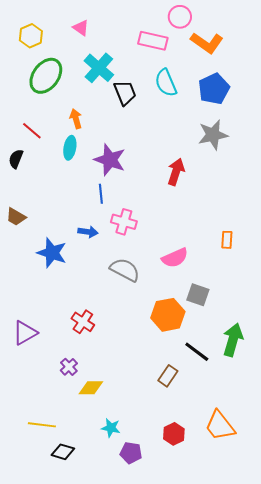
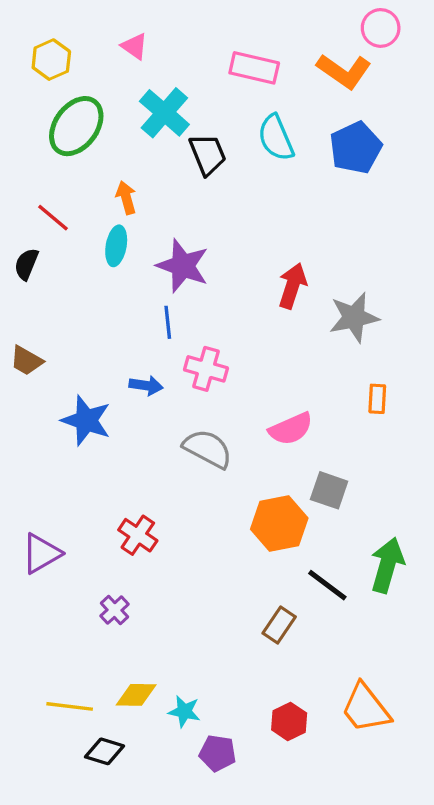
pink circle: (180, 17) -> (381, 28), moved
gray star: (213, 135) -> (354, 317), moved
yellow diamond: (91, 388) -> (136, 695), moved

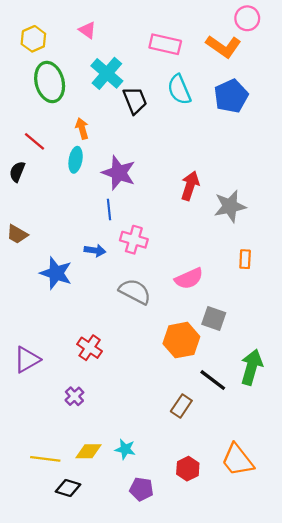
green ellipse: (76, 126) -> (50, 82), turned -51
cyan star: (184, 711) -> (125, 449), moved

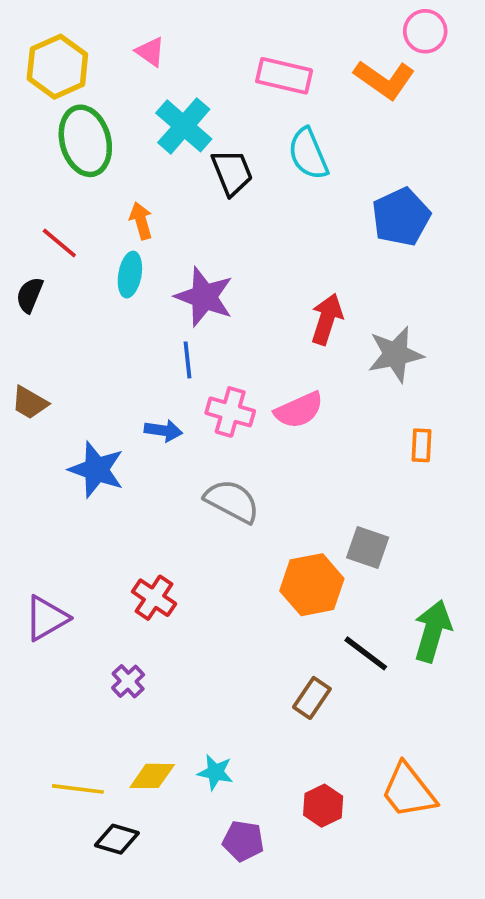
yellow hexagon: (33, 39) -> (57, 67), size x1.4
blue pentagon: (231, 96) -> (401, 217), moved
pink semicircle: (189, 279) -> (299, 410), moved

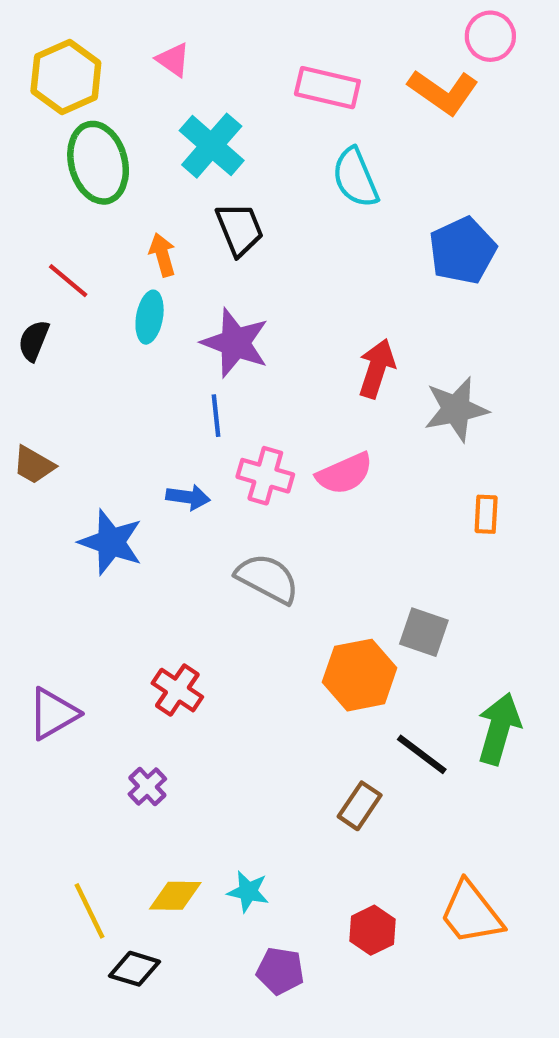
black trapezoid: (232, 172) -> (240, 229), moved
yellow line: (78, 789) -> (90, 911), turned 57

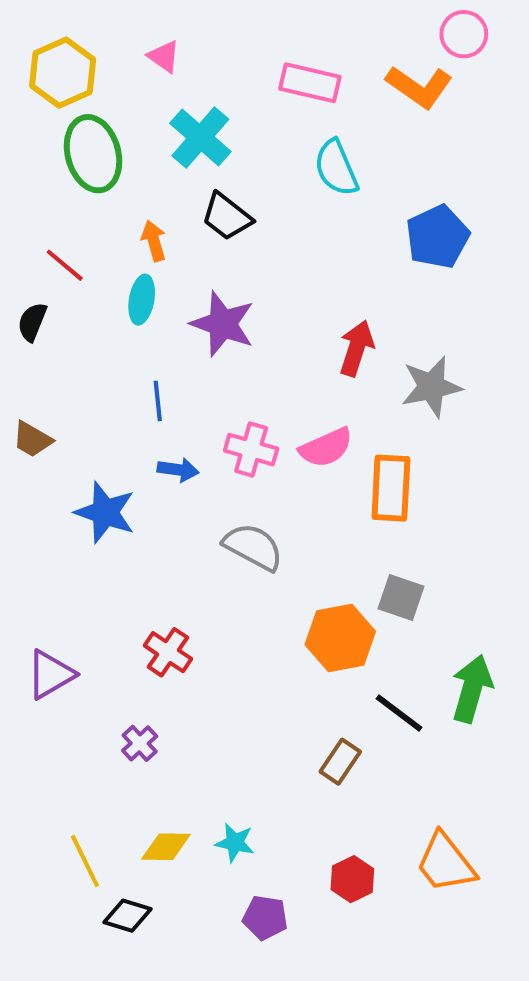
black trapezoid: (240, 229) -> (227, 217), turned 150
blue line: (216, 416) -> (158, 401), moved
orange rectangle: (486, 514) -> (391, 488), moved, size x1.8

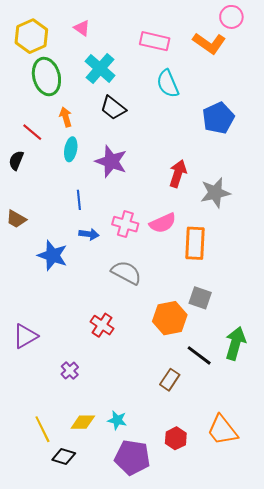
orange arrow: (154, 241) -> (66, 117), moved
red cross: (168, 652) -> (102, 325), moved
purple pentagon: (265, 918) -> (132, 458), size x1.6

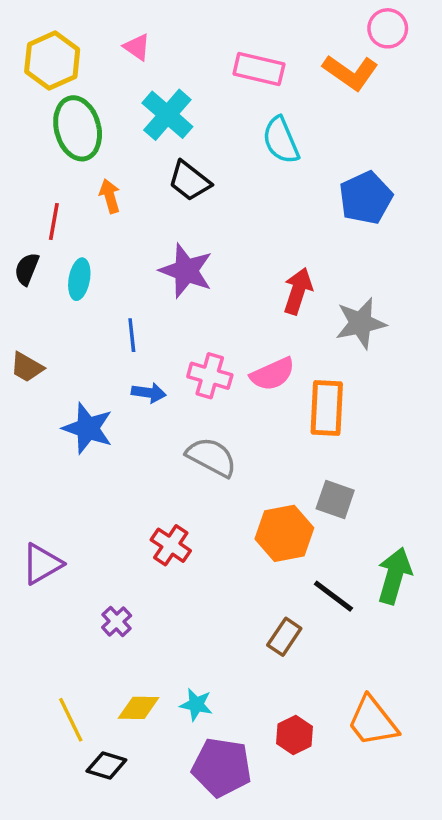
red line: (32, 132) -> (54, 222), turned 60
cyan ellipse: (71, 149) -> (79, 279), moved

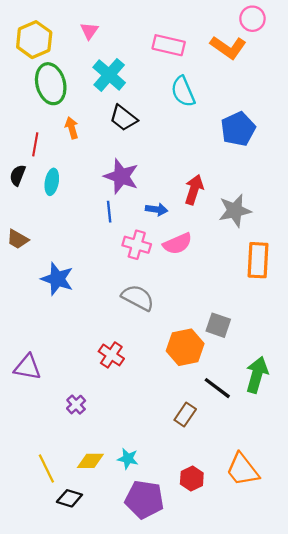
pink triangle: (137, 47) -> (89, 31), turned 30
blue line: (132, 335) -> (109, 212), moved
blue arrow: (149, 393) -> (157, 209), moved
orange rectangle: (327, 408) -> (258, 260), moved
purple triangle: (42, 564) -> (28, 367), turned 40

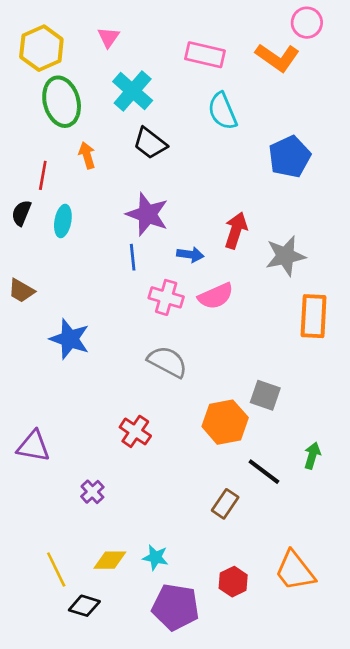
green arrow: (257, 375) -> (312, 456), size x0.6

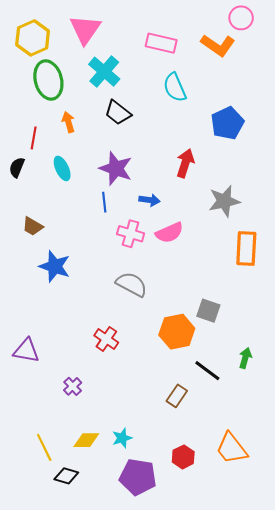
pink triangle: (108, 37) -> (85, 29), size x1.8
cyan ellipse: (63, 221) -> (62, 168), moved, turned -35
red arrow: (236, 230) -> (185, 163), moved
brown trapezoid: (21, 291) -> (33, 226), moved
cyan star: (155, 557) -> (122, 438), turned -30

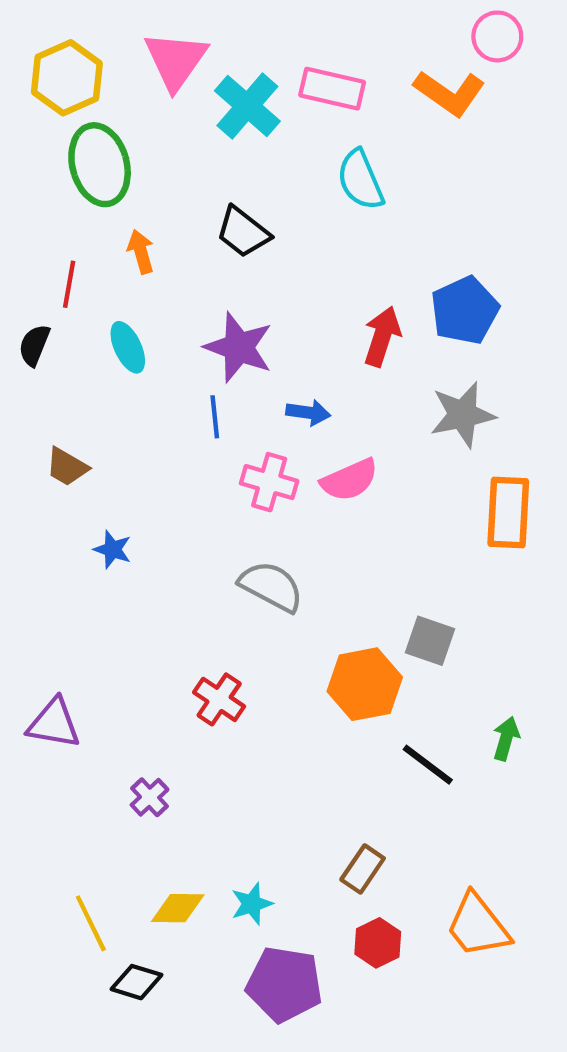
cyan cross: (104, 72) -> (247, 106), moved
blue pentagon: (227, 123) -> (465, 310), moved
blue star: (55, 266) -> (113, 549), size x0.6
brown rectangle: (177, 396) -> (363, 869), moved

